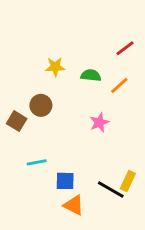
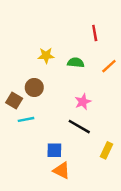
red line: (125, 48) -> (95, 33), moved, turned -63
orange line: (119, 85) -> (109, 66), moved
cyan line: (37, 162) -> (26, 119), moved
black line: (111, 190) -> (79, 127), moved

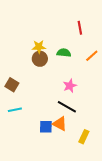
brown circle: (34, 87) -> (40, 59), moved
cyan line: (26, 119) -> (15, 110), moved
yellow rectangle: (107, 150) -> (84, 137), moved
orange triangle: (61, 170) -> (60, 124), moved

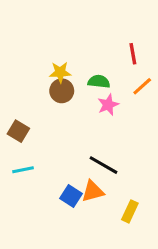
red line: (80, 28) -> (133, 54), moved
pink star: (70, 86) -> (108, 105), moved
orange triangle: (60, 124) -> (93, 191), turned -42
blue square: (46, 127) -> (71, 196), turned 32

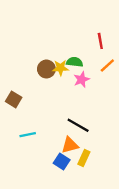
yellow star: (60, 72) -> (60, 68), moved
cyan line: (23, 170) -> (28, 135), moved
blue square: (71, 196) -> (62, 162), moved
yellow rectangle: (130, 211) -> (84, 158), moved

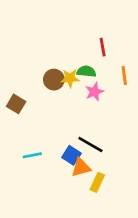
red line: (100, 41) -> (103, 47), moved
orange line: (107, 66) -> (124, 76), turned -56
brown square: (14, 99) -> (16, 104), moved
blue square: (62, 162) -> (71, 155), moved

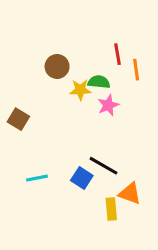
orange line: (124, 76) -> (136, 70), moved
brown circle: (54, 80) -> (57, 66), moved
orange triangle: (81, 167) -> (130, 194), moved, turned 35
yellow rectangle: (97, 182) -> (111, 209), turned -30

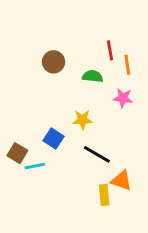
yellow star: (80, 90) -> (82, 120), moved
pink star: (108, 105) -> (123, 98), moved, turned 30
brown square: (18, 119) -> (17, 153), moved
blue square: (82, 178) -> (54, 139), moved

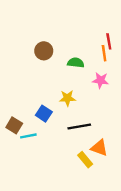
red line: (110, 50) -> (109, 41), moved
black line: (97, 154) -> (79, 127), turned -40
yellow rectangle: (104, 195) -> (85, 160), turned -35

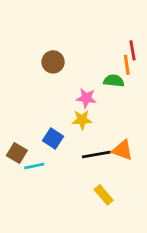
green semicircle: (76, 63) -> (114, 81), moved
pink star: (101, 80) -> (86, 98), moved
orange triangle: (99, 148) -> (122, 150), moved

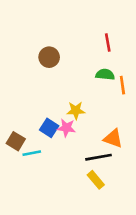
red line: (133, 50) -> (108, 42), moved
orange line: (127, 65) -> (122, 85), moved
pink star: (86, 98) -> (66, 128), moved
black line: (96, 154) -> (98, 157), moved

